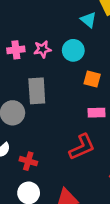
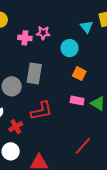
pink star: (43, 49) -> (43, 33), moved
red L-shape: (82, 147) -> (42, 111), moved
red cross: (28, 161) -> (16, 127), turned 32

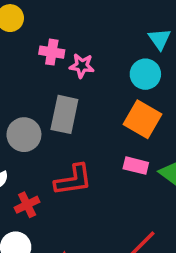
pink star: (43, 33) -> (82, 66), moved
cyan circle: (70, 48) -> (145, 74), moved
orange square: (79, 74) -> (142, 119), size x1.5

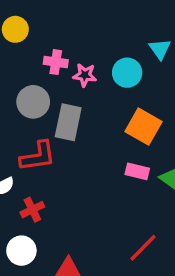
cyan circle: (145, 74) -> (127, 73), moved
gray circle: (24, 135) -> (33, 102), moved
red L-shape: (73, 180) -> (38, 156), moved

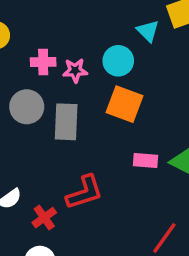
orange square: (144, 127) -> (124, 104), moved
red L-shape: (38, 156) -> (85, 192), moved

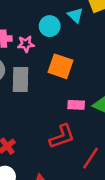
cyan circle: (118, 61) -> (50, 26), moved
red L-shape: (85, 192) -> (62, 136), moved

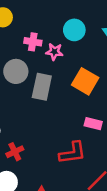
cyan circle: (50, 26) -> (74, 30), moved

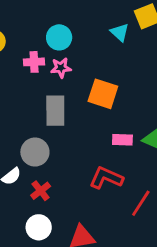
cyan circle: (74, 30) -> (59, 37), moved
gray circle: (16, 71) -> (35, 152), moved
red L-shape: (72, 153) -> (106, 178), turned -136

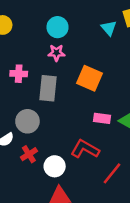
pink cross: (34, 62) -> (19, 74), moved
white circle: (39, 227) -> (55, 166), moved

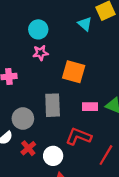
gray rectangle: (48, 88) -> (53, 105), moved

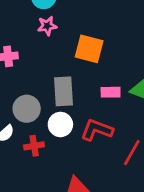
red cross: (28, 148) -> (34, 146), turned 32
white circle: (53, 156) -> (60, 124), moved

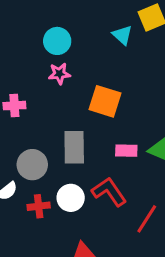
white circle: (60, 124) -> (71, 198), moved
red L-shape: (97, 130) -> (109, 192), turned 32

